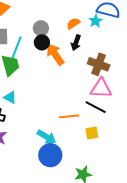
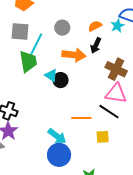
black circle: (42, 42) -> (61, 80), moved
orange arrow: (55, 54) -> (74, 55), turned 125
cyan triangle: (10, 97) -> (51, 75), moved

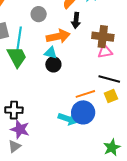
cyan triangle: (51, 75) -> (51, 53), moved
pink triangle: (116, 93) -> (105, 51), moved, size x0.7
yellow square: (103, 137) -> (111, 96), moved
blue circle: (59, 155) -> (83, 112), moved

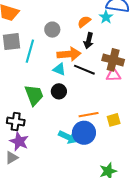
green trapezoid: (17, 57) -> (34, 95), moved
black circle: (53, 64) -> (59, 91), moved
black line: (109, 79) -> (84, 70), moved

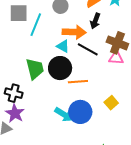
black circle: (59, 91) -> (60, 68), size x1.5
orange line: (89, 115) -> (78, 82), moved
yellow square: (114, 120) -> (111, 103), turned -32

